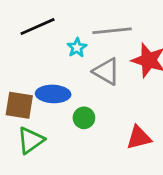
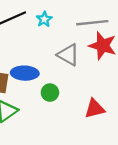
gray line: (112, 31) -> (92, 23), moved
cyan star: (77, 48) -> (44, 19), moved

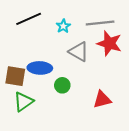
cyan star: (44, 19) -> (63, 26), moved

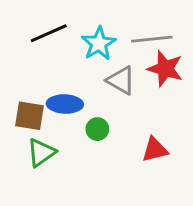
cyan star: (63, 26) -> (99, 44), size x1.6

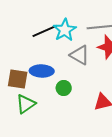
black line: (49, 33) -> (45, 31), moved

